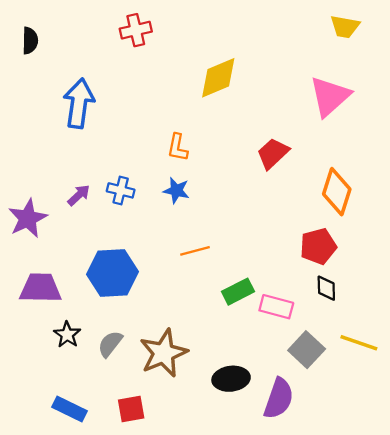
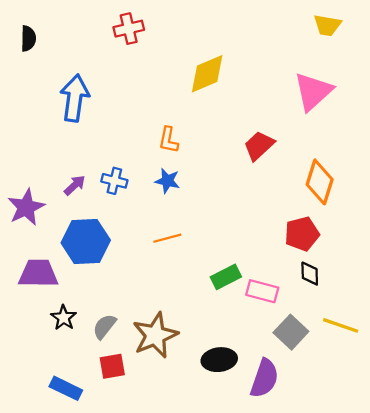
orange line: (195, 251) -> (167, 238), moved
blue hexagon: (112, 273) -> (86, 242), moved
red square: (131, 409) -> (112, 366), moved

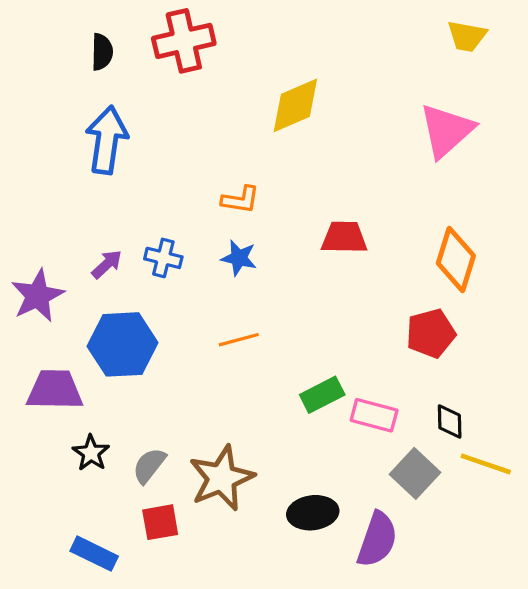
red cross: (129, 29) -> (184, 41), size x1.4
black semicircle: (28, 38) -> (102, 52), moved
orange L-shape: (168, 140) -> (240, 200), turned -92
red trapezoid: (259, 146) -> (344, 237), moved, turned 44
black diamond: (310, 274) -> (450, 421), moved

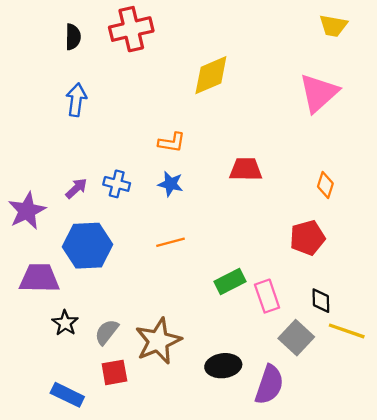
blue arrow: (107, 140) -> (76, 100), size x0.7
orange diamond: (456, 259) -> (325, 185), size x0.6
pink rectangle: (374, 415) -> (267, 296), turned 56

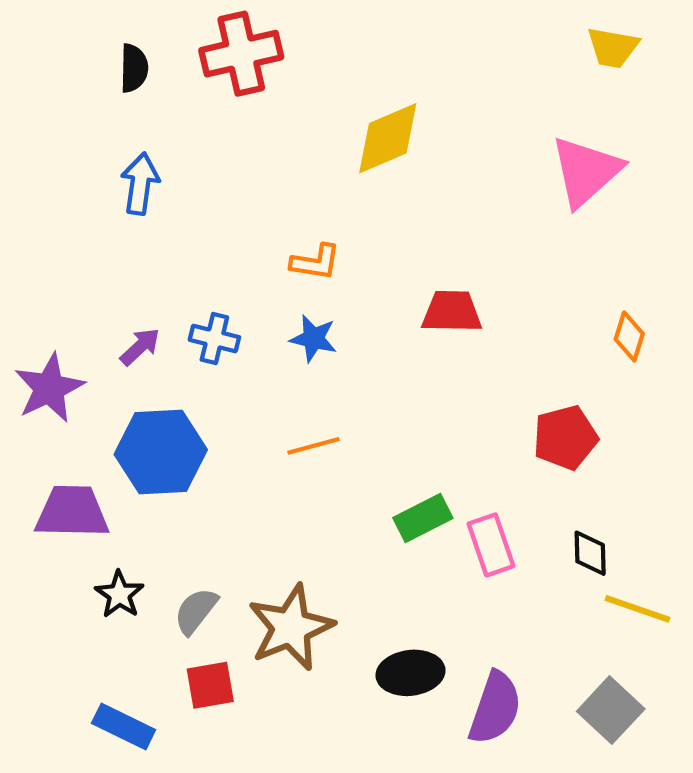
orange diamond: (325, 185) -> (629, 336), moved
gray square: (296, 338) -> (611, 710), moved

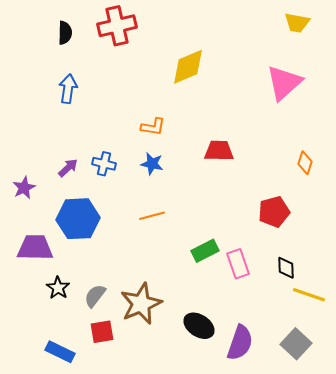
purple star: (49, 388) -> (24, 188), size x0.7
black ellipse: (410, 673) -> (199, 326), turned 40

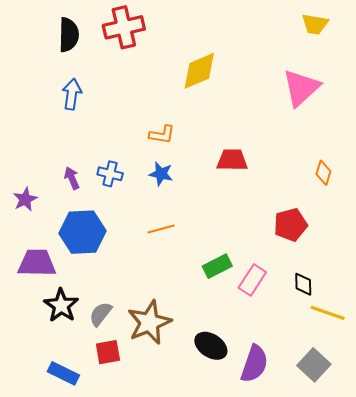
black semicircle: (65, 33) -> (69, 35), size x1.4
purple arrow: (68, 168) -> (72, 178), turned -70
pink rectangle: (238, 264) -> (252, 280), turned 52
black star: (58, 288) -> (61, 305), size x1.4

